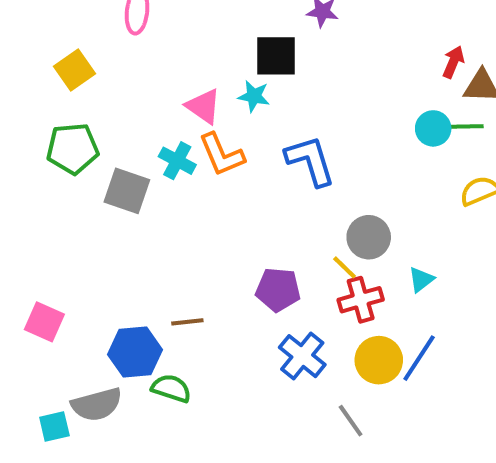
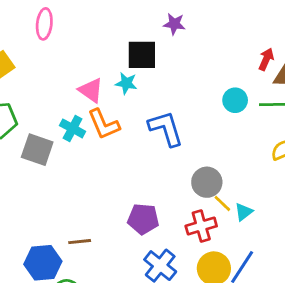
cyan circle: (433, 128) -> (235, 100), moved
yellow line: (345, 267) -> (222, 203), moved

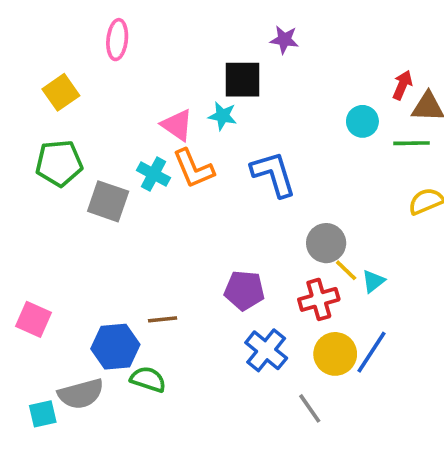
cyan circle: (235, 100) -> (362, 121), moved

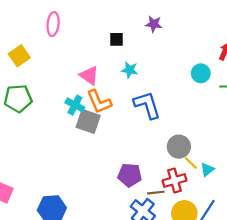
black square: (243, 80) -> (117, 39), moved, size x0.6
cyan star: (223, 116) -> (130, 70), moved
gray square: (108, 201) -> (88, 121), moved
brown line: (163, 319) -> (156, 193), moved

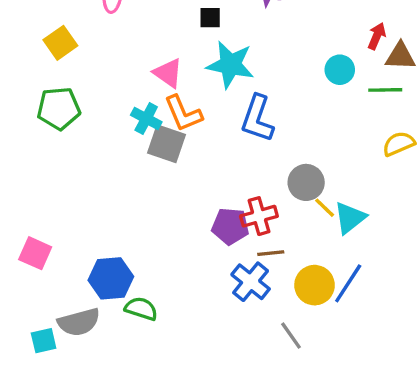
cyan star: (130, 70) -> (230, 65), size x1.8
blue L-shape: (147, 105) -> (257, 119), turned -144
cyan triangle: (207, 170) -> (350, 218), size x1.5
red cross: (174, 180) -> (259, 216), moved

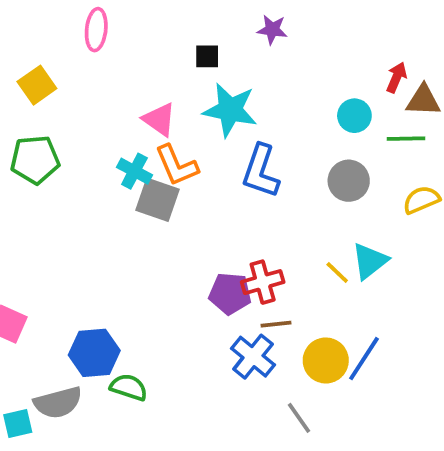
gray circle: (306, 182) -> (349, 181), moved
cyan triangle: (350, 218) -> (370, 261), moved

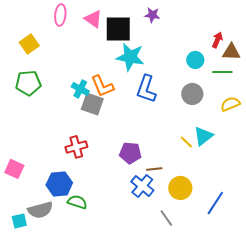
black square: (207, 56) -> (118, 29), size x2.0
pink triangle: (159, 119) -> (93, 19), moved
red cross: (263, 282) -> (76, 147), moved
blue line: (364, 359) -> (215, 203), moved

